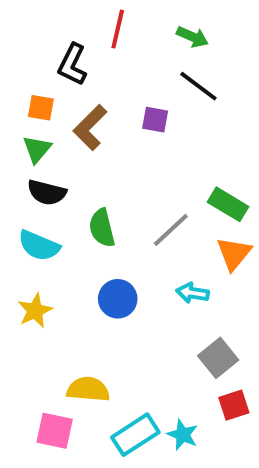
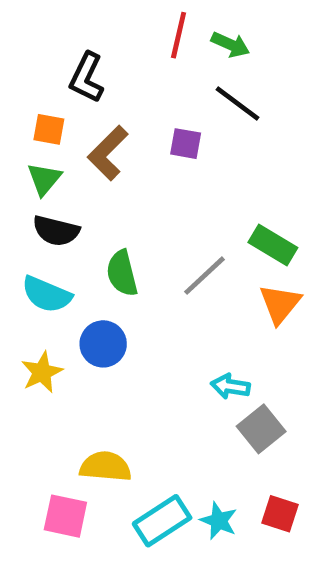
red line: (118, 29) -> (179, 35), moved
cyan arrow: (193, 293) -> (230, 386), moved
blue circle: (118, 299) -> (103, 344), moved
red square: (234, 405) -> (280, 514), moved, turned 36

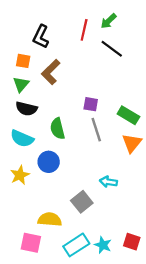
red line: (179, 35) -> (84, 30), moved
green arrow: (230, 45) -> (108, 21), turned 112
purple square: (186, 144) -> (91, 104), moved
gray line: (205, 276) -> (96, 130), turned -65
gray square: (261, 429) -> (82, 202), moved

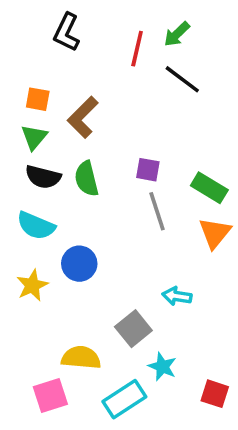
black L-shape: (41, 37) -> (67, 32), moved
green semicircle: (57, 129) -> (86, 179), moved
pink square: (31, 243) -> (50, 396), turned -30
cyan star: (103, 245) -> (162, 367), moved

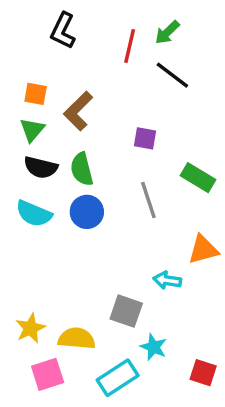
purple square: (148, 170) -> (145, 138), moved
orange triangle: (215, 233) -> (203, 250), moved, turned 36
blue circle: (79, 264) -> (87, 212), moved
yellow star: (32, 285) -> (30, 328), moved
gray square: (133, 329) -> (126, 311), turned -32

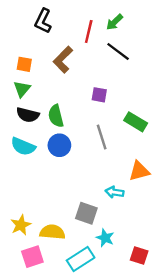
brown L-shape: (78, 111) -> (63, 60), moved

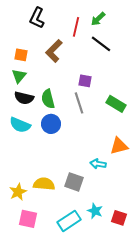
gray line: (102, 137) -> (79, 103), moved
yellow semicircle: (52, 232) -> (44, 184), moved
cyan star: (105, 238) -> (95, 211), moved
pink square: (32, 257) -> (28, 219), turned 30

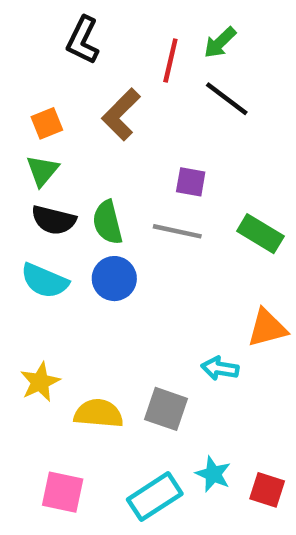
orange square: (21, 55) -> (47, 123), turned -32
gray line: (79, 103) -> (177, 231), turned -60
yellow star: (18, 192) -> (40, 382), moved

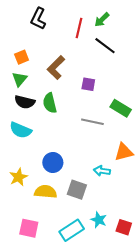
brown L-shape: (121, 114) -> (56, 68), moved
gray line: (177, 231) -> (92, 122), moved
blue circle: (114, 279) -> (53, 162), moved

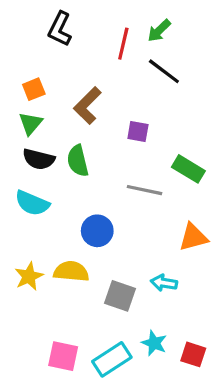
blue circle: (53, 162) -> (97, 231), moved
cyan arrow: (102, 171) -> (164, 283), moved
yellow semicircle: (46, 192) -> (71, 271), moved
pink square: (29, 228) -> (63, 356), moved

